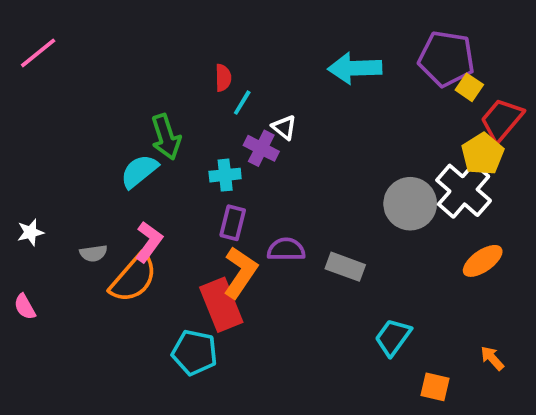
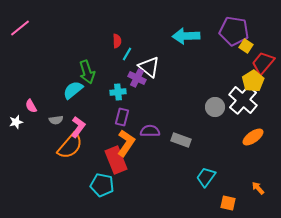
white triangle: (284, 127) -> (149, 67), size x1.6
gray circle: (410, 204) -> (215, 107), size x0.7
gray semicircle: (93, 253) -> (56, 120), moved
pink semicircle: (25, 307) -> (31, 106), moved

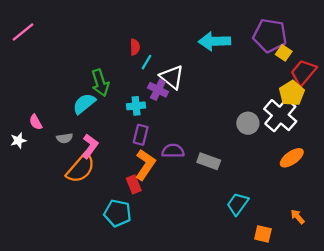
red rectangle: (116, 160) -> (134, 184), size x0.6

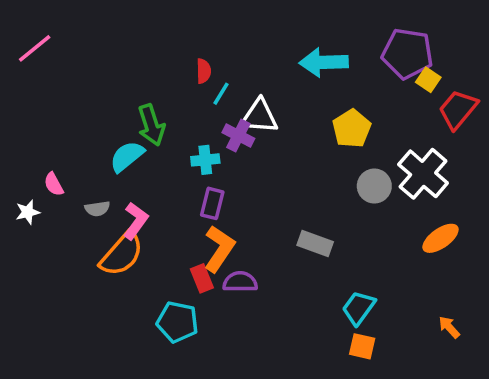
white triangle: (172, 77) -> (259, 116), turned -35
yellow pentagon: (292, 93) -> (352, 129), moved
purple semicircle: (173, 151) -> (240, 282), moved
orange square: (263, 234) -> (362, 346), moved

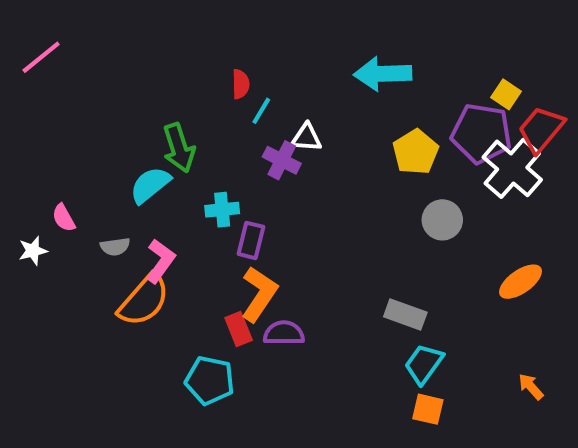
purple pentagon: (407, 54) -> (481, 133), moved
white triangle: (259, 116) -> (306, 138), size x0.7
cyan cross: (205, 160) -> (222, 210), moved
white cross: (423, 174) -> (512, 168), moved
gray rectangle: (315, 244) -> (405, 315), moved

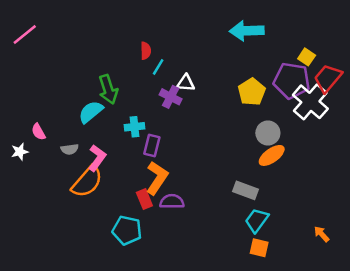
cyan arrow: (383, 74) -> (247, 31), moved
orange ellipse: (520, 282) -> (272, 155), moved

